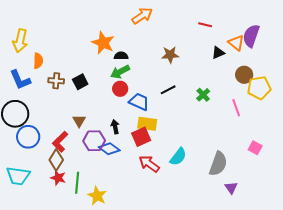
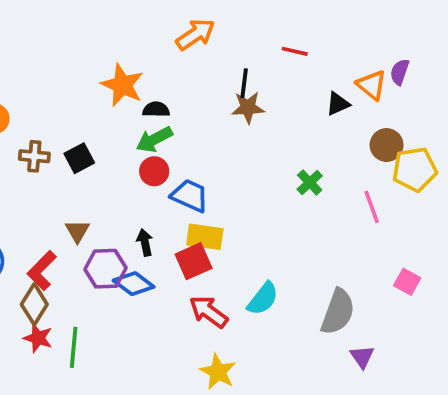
red line: (205, 25) -> (295, 51), moved
purple semicircle: (251, 36) -> (400, 72), size x0.6
black line: (168, 90) -> (244, 83), moved, turned -56
yellow star: (97, 196) -> (218, 372), moved

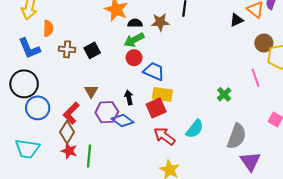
brown star: (248, 108) -> (160, 22), moved
green cross: (310, 182) -> (224, 94), moved
purple triangle: (362, 357) -> (250, 161), size x1.5

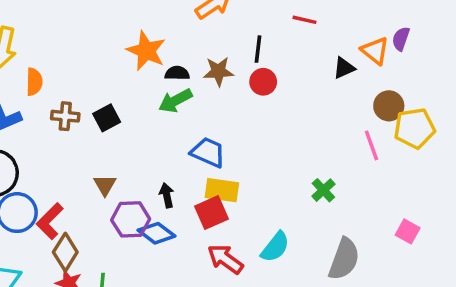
red circle: (134, 58) -> (263, 82), moved
pink line: (255, 78) -> (372, 145), moved
red L-shape: (71, 113) -> (50, 221), moved

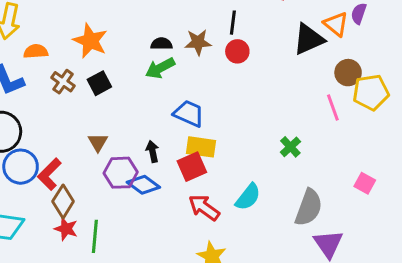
orange star: (146, 51) -> (90, 41), moved
black triangle: (344, 68) -> (309, 39), size x1.6
orange semicircle: (34, 82) -> (36, 51), turned -95
brown cross: (65, 116) -> (63, 82), turned 30

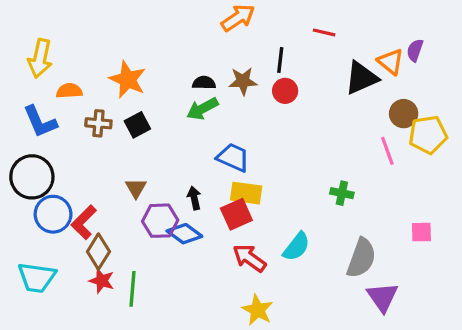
brown cross: (63, 82) -> (98, 123), turned -30
green cross: (290, 147) -> (342, 193), turned -35
pink square: (365, 183) -> (421, 232), turned -30

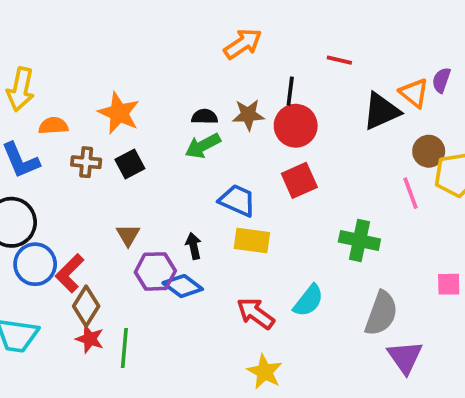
red circle: (285, 91) -> (296, 126), size x1.5
green cross: (342, 193) -> (359, 241), size x1.5
red square: (236, 214) -> (299, 180), moved

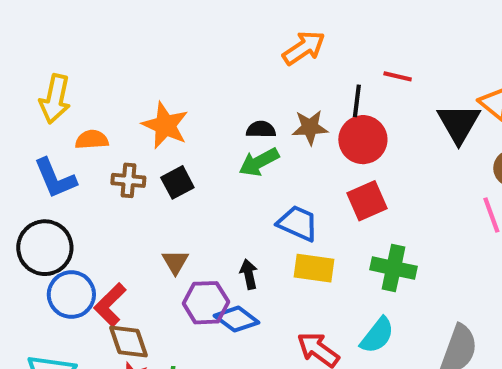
red line: (339, 60) -> (398, 76), moved
black triangle: (381, 111) -> (459, 123), turned -36
green cross: (359, 241) -> (394, 268), moved
brown diamond: (86, 306) -> (128, 341), turned -51

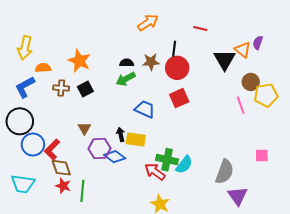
red line: (398, 76) -> (200, 29), moved
blue L-shape: (55, 178) -> (25, 87), turned 85
yellow rectangle: (314, 268) -> (136, 139), moved
green cross: (394, 268) -> (167, 160), moved

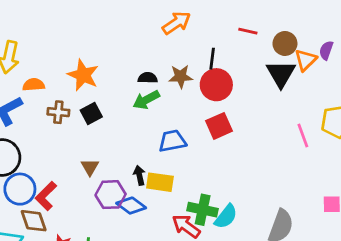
orange triangle: (243, 50) -> (306, 60), turned 36
brown circle: (251, 82) -> (285, 43), moved
blue trapezoid: (145, 109) -> (172, 141), turned -35
brown diamond: (61, 168) -> (34, 221), moved

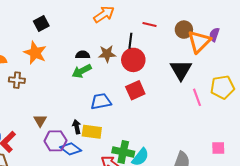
red line: (248, 31) -> (149, 24), moved
orange triangle: (306, 60) -> (199, 42), size x1.4
black triangle: (281, 74) -> (181, 70), moved
black square: (91, 114) -> (41, 23), moved

